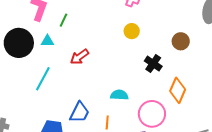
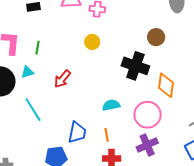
yellow circle: (132, 31) -> (92, 42), moved
black cross: (153, 64) -> (135, 66), size x1.5
cyan line: (43, 79) -> (33, 110), turned -45

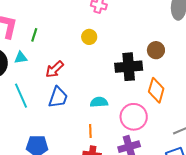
brown circle: (156, 37) -> (156, 50), moved
black cross: (135, 66) -> (129, 67), turned -32
blue trapezoid: (77, 132) -> (58, 97), moved

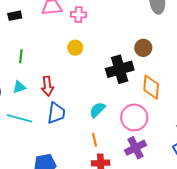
cyan triangle: (21, 58) -> (19, 87), moved
red arrow: (55, 69) -> (47, 86), turned -42
cyan line: (21, 96) -> (20, 118), turned -40
cyan semicircle: (99, 102) -> (97, 110), turned -30

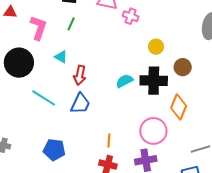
yellow circle: (75, 48) -> (156, 47), moved
green line: (21, 56) -> (71, 24), moved
cyan triangle: (19, 87) -> (61, 57), moved, turned 32
cyan semicircle: (97, 110) -> (124, 81), moved

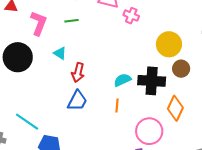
green line: (71, 24) -> (72, 21), turned 56
yellow circle: (156, 47) -> (169, 44), moved, size x1.6
cyan line: (44, 98) -> (27, 122), moved
orange line: (109, 140) -> (117, 105), moved

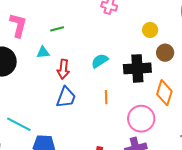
green line: (72, 21) -> (57, 29), moved
yellow circle: (169, 44) -> (150, 30), size x0.6
cyan triangle: (60, 53) -> (43, 52), turned -32
cyan semicircle: (122, 80) -> (100, 61), moved

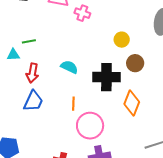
green line: (57, 29) -> (29, 41), moved
cyan semicircle: (100, 61) -> (69, 67), turned 54
pink circle: (141, 119) -> (90, 126), moved

